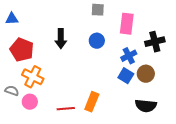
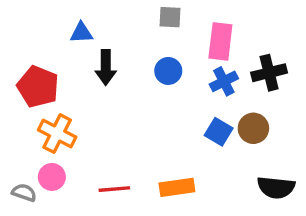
blue triangle: (12, 19) -> (81, 33), moved
blue cross: (129, 56) -> (224, 81), moved
gray semicircle: (12, 91) -> (24, 193), moved
orange rectangle: (92, 102) -> (177, 187), moved, turned 60
black semicircle: (146, 106) -> (276, 187), moved

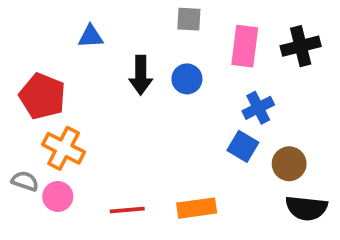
black arrow: (106, 67) -> (141, 75), moved
black cross: (269, 73) -> (301, 46), moved
blue cross: (224, 81) -> (258, 108), moved
brown circle: (253, 128) -> (289, 164), moved
gray semicircle: (24, 193) -> (25, 181), moved

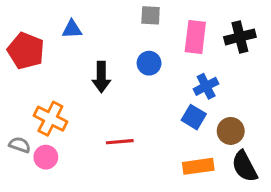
black arrow: (141, 75) -> (101, 77), moved
red pentagon: (42, 96) -> (26, 51), moved
orange rectangle: (197, 208) -> (198, 166), moved
black semicircle: (306, 208) -> (245, 166), turned 56
red line: (127, 210) -> (120, 142), moved

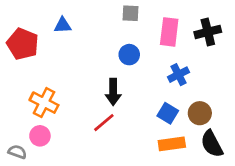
black arrow: (101, 77) -> (113, 92), moved
blue square: (194, 117) -> (168, 113), moved
red line: (120, 142) -> (104, 123), turned -35
gray semicircle: (20, 145) -> (17, 152), moved

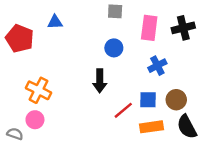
blue square: (168, 113) -> (148, 100), turned -30
red line: (104, 123) -> (123, 110), moved

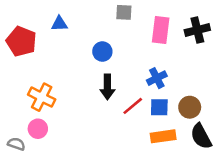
blue circle: (114, 48) -> (102, 52), moved
blue cross: (157, 66) -> (157, 78), moved
red line: (123, 110) -> (133, 106), moved

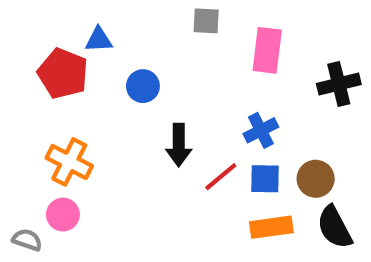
black cross: (197, 30) -> (339, 84), moved
red pentagon: (21, 41) -> (63, 73), moved
blue circle: (102, 52) -> (143, 86), moved

